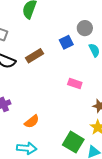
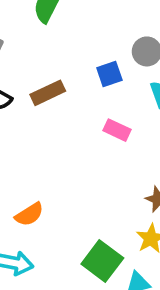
pink rectangle: (75, 84) -> (117, 130), moved

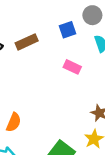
orange semicircle: (29, 214) -> (14, 122), turned -36

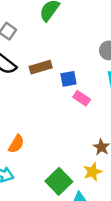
blue square: (68, 30) -> (69, 79), moved

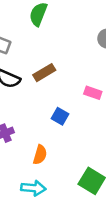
blue square: (69, 79) -> (60, 116), moved, turned -35

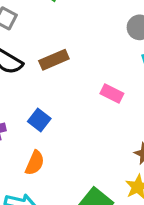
blue square: (60, 116) -> (39, 120), moved

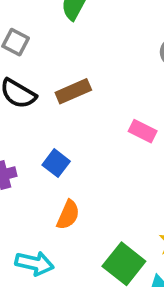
orange semicircle: (35, 163) -> (68, 215), moved

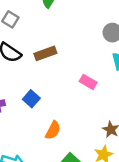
orange semicircle: (68, 215) -> (53, 130), moved

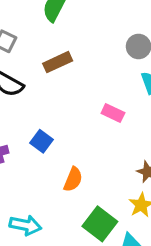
brown rectangle: (45, 53) -> (58, 62), moved

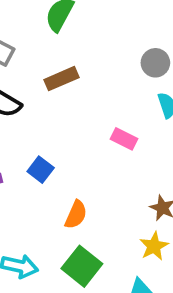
green square: (100, 224) -> (82, 266), moved

